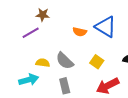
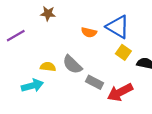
purple line: (31, 33) -> (16, 36), moved
yellow square: (97, 62) -> (123, 52), moved
gray rectangle: (65, 86) -> (95, 82), moved, turned -49

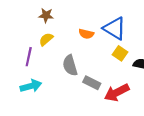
purple line: (16, 36) -> (29, 57), moved, turned -48
gray semicircle: (72, 65) -> (70, 65), turned 30
yellow semicircle: (48, 67) -> (46, 39), moved, turned -48

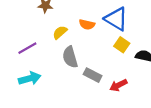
yellow semicircle: (46, 39) -> (60, 32), moved
purple line: (29, 57) -> (27, 48), turned 48
red arrow: (117, 93) -> (118, 85), size x0.7

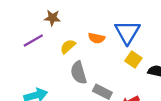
blue triangle: (116, 19) -> (127, 32), turned 30
purple line: (27, 48) -> (33, 40), moved

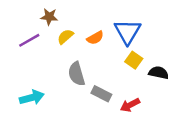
orange semicircle: (96, 38) -> (95, 38), turned -42
yellow semicircle: (68, 46) -> (65, 37), moved

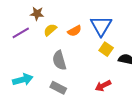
gray rectangle: (101, 94) -> (58, 88), moved

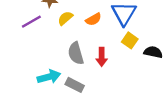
cyan arrow: (23, 80) -> (49, 77), moved
red arrow: (103, 86) -> (102, 57), moved, turned -63

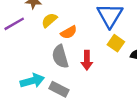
orange semicircle: (93, 19) -> (69, 32), moved

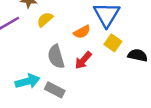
orange semicircle: (69, 32) -> (82, 32), moved
red arrow: (87, 60) -> (83, 60), turned 42

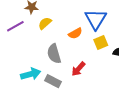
yellow square: (113, 43) -> (101, 43), turned 32
red arrow: (83, 60) -> (78, 69), moved

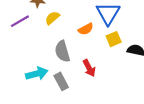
red arrow: (78, 69) -> (89, 68), turned -70
gray rectangle: (53, 81) -> (61, 81), turned 35

